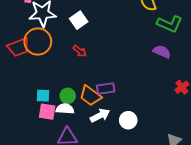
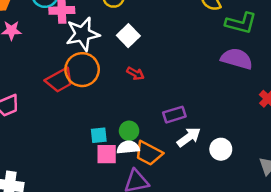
purple semicircle: (162, 52) -> (237, 59), size x1.4
orange trapezoid: (90, 96) -> (149, 153), moved
white arrow: (100, 115) -> (189, 137), moved
white circle: (128, 120) -> (221, 149), moved

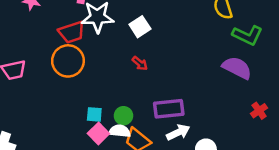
orange circle: (82, 70) -> (68, 61), moved
red trapezoid: (59, 80) -> (72, 32), moved
purple rectangle: (174, 115) -> (169, 109), size x1.4
pink square: (107, 154) -> (98, 133), turned 35

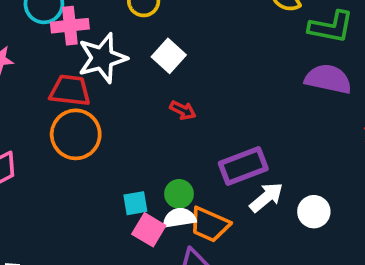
red trapezoid: (72, 32) -> (70, 90), turned -140

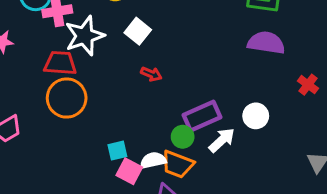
green circle: (179, 194) -> (183, 137), moved
white circle: (314, 212) -> (256, 116), moved

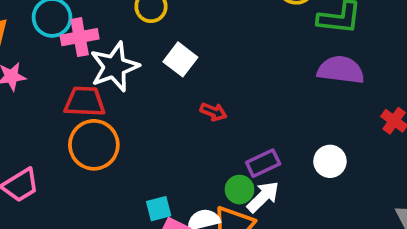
red arrow: (151, 74) -> (213, 112), moved
purple rectangle: (202, 116) -> (263, 163), size x0.7
white arrow: (222, 140) -> (263, 197), moved

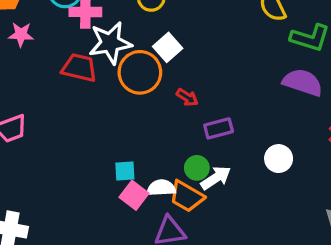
orange circle: (94, 145) -> (140, 72), moved
purple rectangle: (263, 163) -> (219, 128), moved

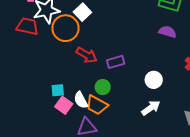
purple semicircle: (303, 82) -> (168, 32), size x0.7
red arrow: (187, 97) -> (87, 55), moved, size x1.5
white arrow: (216, 178) -> (151, 108), moved
white semicircle: (161, 188) -> (81, 100), turned -114

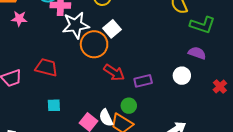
red trapezoid: (27, 26) -> (46, 67), moved
white circle: (154, 80) -> (182, 76), moved
cyan square: (58, 90) -> (54, 105), moved

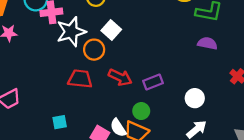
orange circle: (94, 44) -> (94, 50), size x0.7
red trapezoid: (46, 67) -> (80, 79), moved
white circle: (182, 76) -> (195, 98), moved

